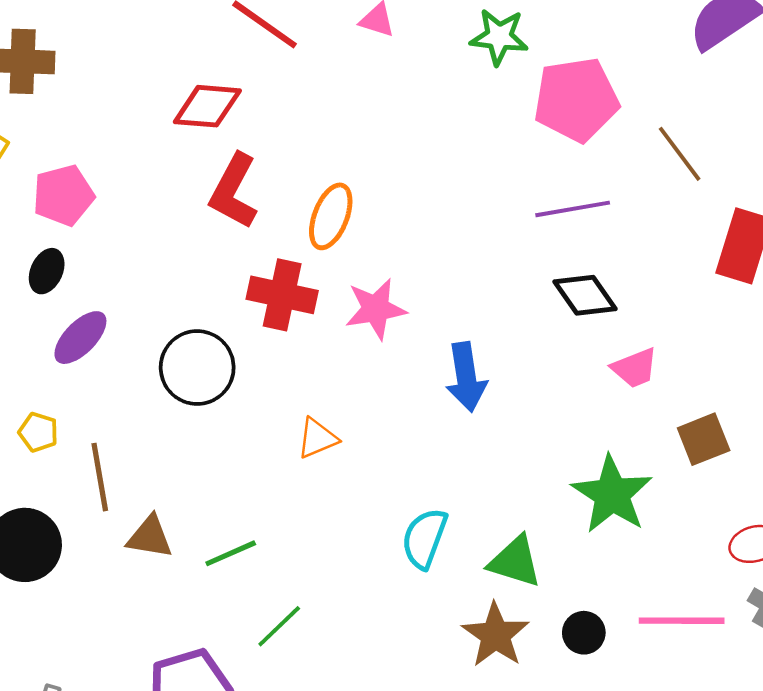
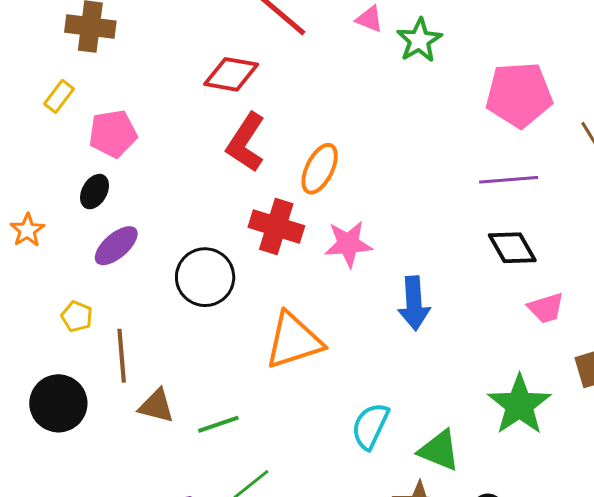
green star: (499, 37) -> (419, 40), moved, turned 30
orange triangle: (317, 438) -> (294, 341), size x1.8

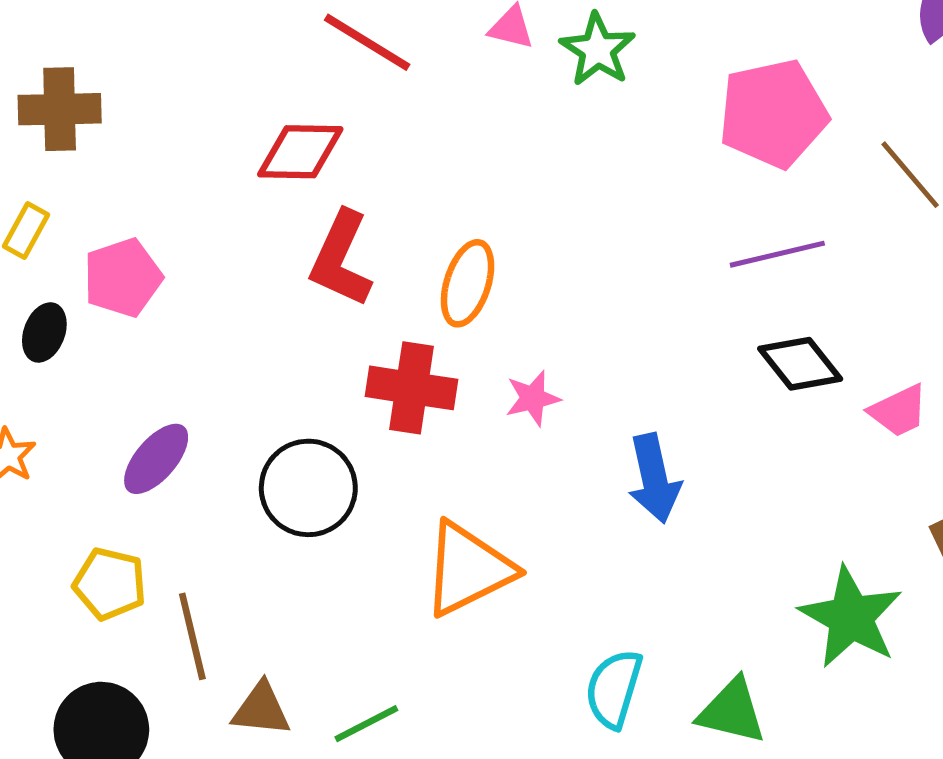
black ellipse: (95, 192) -> (44, 332), moved
pink star: (348, 244) -> (533, 398), size x0.7
pink trapezoid: (546, 308) -> (898, 411), moved
yellow pentagon: (77, 316) -> (110, 584), size x1.4

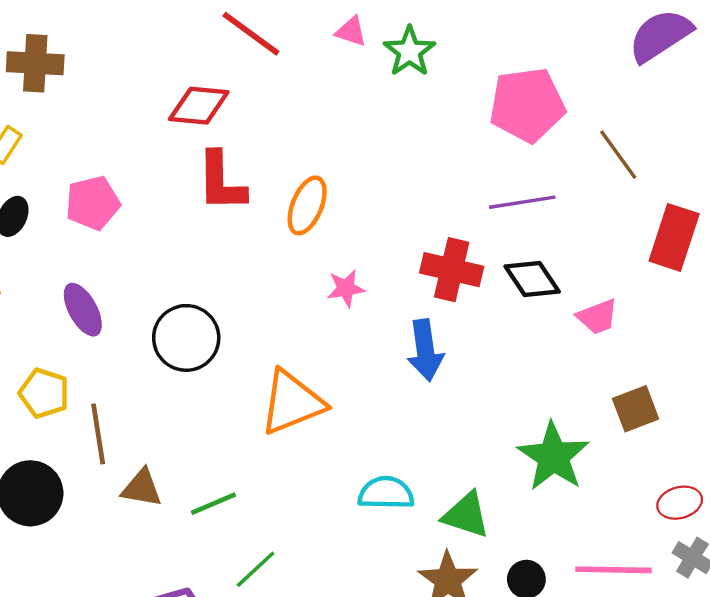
red L-shape: (341, 259) -> (221, 182), turned -30
pink pentagon: (123, 278) -> (93, 203), moved
red cross: (412, 388) -> (452, 270), moved
purple ellipse: (156, 459) -> (83, 310), turned -74
cyan semicircle: (614, 689) -> (386, 493), turned 70

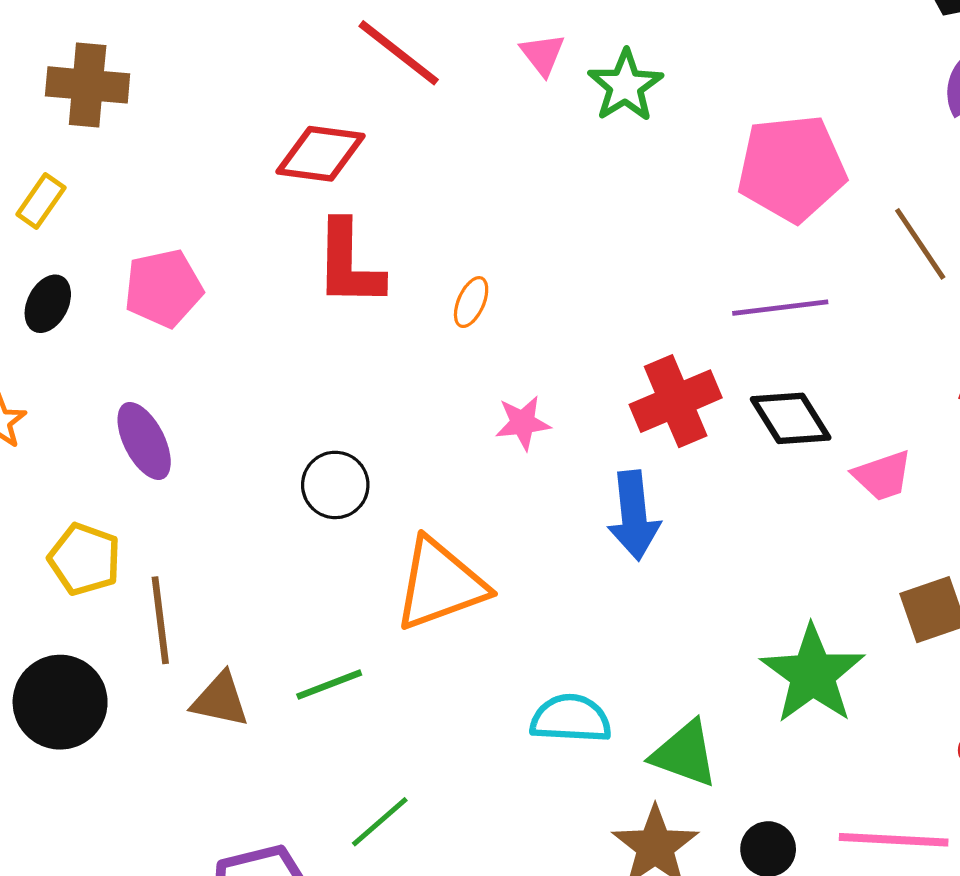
pink triangle: (351, 31) -> (543, 54), turned 32
orange ellipse: (307, 205) -> (471, 302), size x0.6
red cross: (452, 270) -> (676, 401), turned -38
black circle: (186, 338) -> (335, 485), moved, size x0.7
green line: (213, 504) -> (329, 685), moved

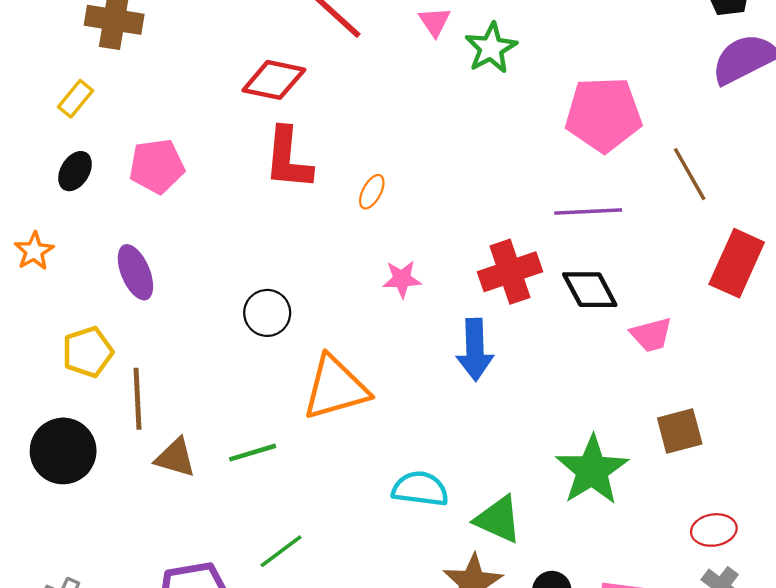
yellow pentagon: (85, 559) -> (88, 352), turned 30

